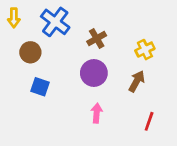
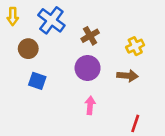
brown arrow: (137, 81) -> (127, 76), turned 66
red line: (149, 121) -> (135, 123), moved

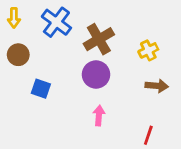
brown cross: (90, 36) -> (99, 39), size x1.5
brown circle: (28, 49) -> (18, 55), moved
brown arrow: (127, 76) -> (157, 86), moved

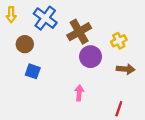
brown circle: (18, 55) -> (25, 44), moved
purple circle: (96, 74) -> (91, 57), moved

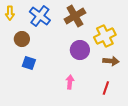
brown cross: (79, 32) -> (75, 16), moved
yellow cross: (119, 41) -> (105, 36), size x1.5
red line: (119, 109) -> (106, 88), moved

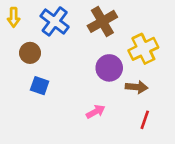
brown arrow: (111, 61) -> (137, 87), moved
pink arrow: (70, 82) -> (96, 112), turned 56

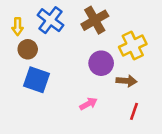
yellow arrow: (14, 17) -> (18, 26), moved
blue square: (40, 86) -> (37, 80), size x1.5

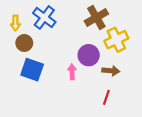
brown cross: (95, 20) -> (96, 17), moved
pink arrow: (88, 104) -> (72, 72), moved, turned -64
red line: (134, 111) -> (106, 97), moved

